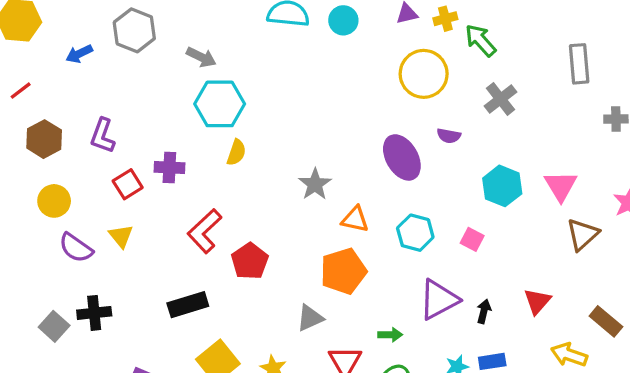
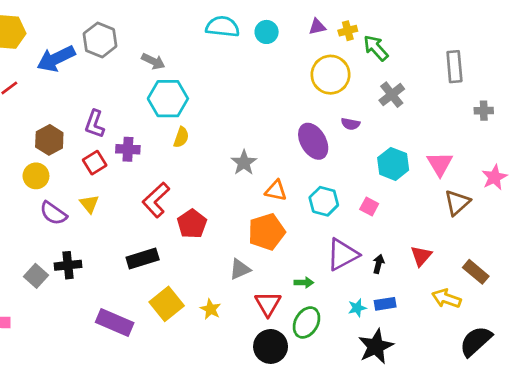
blue arrow: (79, 54) -> (56, 59), size x1.8
purple L-shape: (103, 136) -> (95, 124), moved
brown hexagon: (44, 139) -> (49, 140), moved

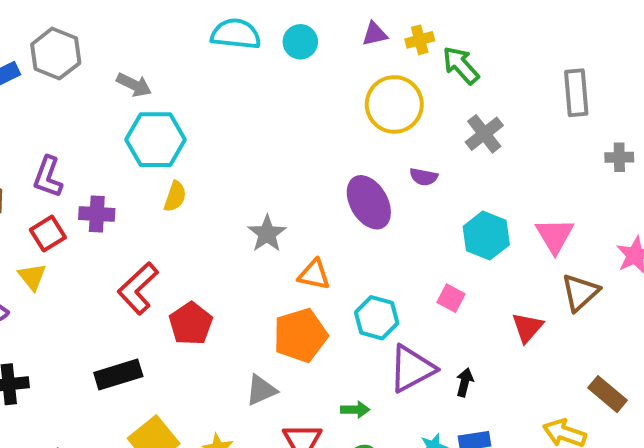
cyan hexagon: (324, 201) -> (377, 318), moved
yellow triangle: (89, 204) -> (32, 277), moved
red triangle: (421, 256) -> (527, 328), moved

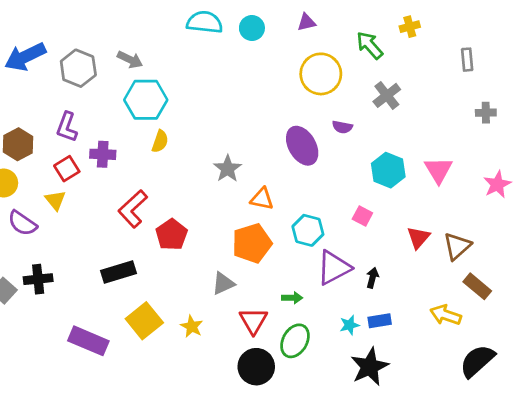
yellow cross: (420, 40) -> (410, 27), moved
gray hexagon: (56, 54) -> (78, 68), moved
gray rectangle: (576, 93) -> (467, 60), moved, size x0.7
brown triangle: (580, 292) -> (457, 246), moved

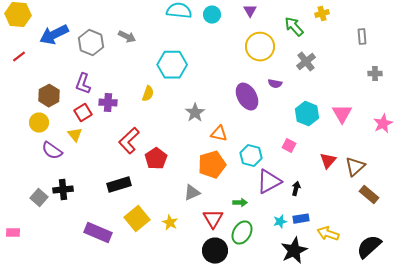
purple triangle: (306, 22) -> (250, 11), turned -48
cyan hexagon: (146, 100) -> (172, 65), moved
yellow arrow: (446, 315) -> (328, 234), moved

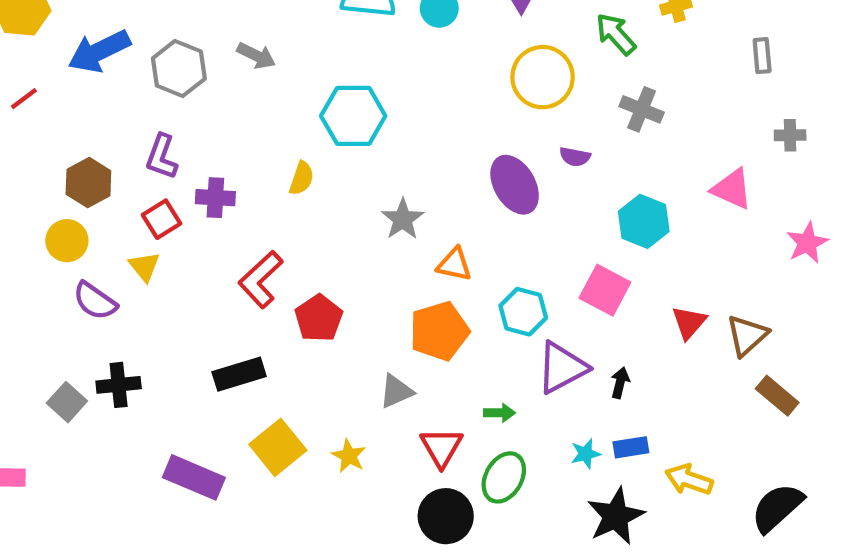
gray cross: (306, 62) -> (642, 109), turned -30
pink triangle: (342, 114) -> (732, 189), moved, turned -35
pink square: (289, 146) -> (605, 290), size x1.6

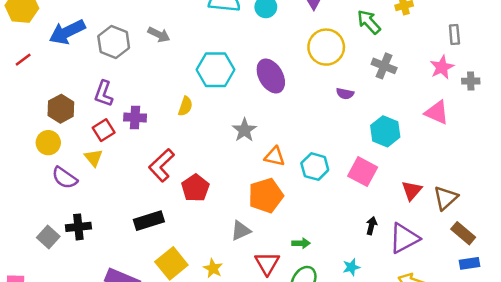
purple ellipse: (515, 185) -> (271, 76), moved
pink star: (807, 243) -> (442, 67), moved
cyan hexagon: (523, 312) -> (315, 167), moved
purple triangle: (562, 368) -> (404, 238), moved
blue rectangle: (631, 447) -> (470, 263), moved

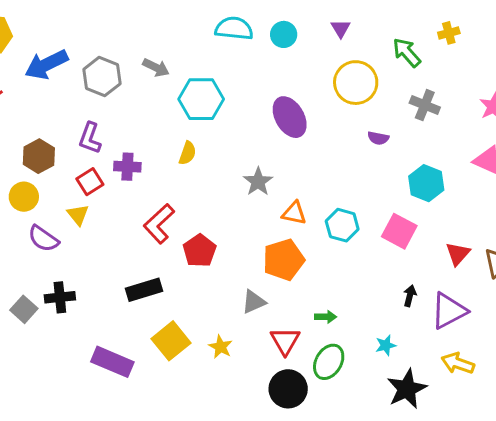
cyan hexagon: (216, 70) -> (201, 99), moved

